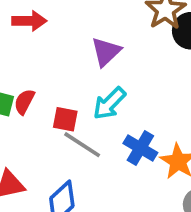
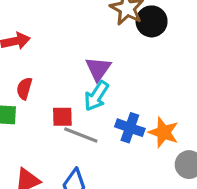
purple triangle: (106, 52) -> (98, 69), moved
red semicircle: (24, 102) -> (24, 88), moved

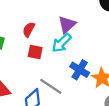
red semicircle: (24, 88) -> (29, 29), moved
gray line: (81, 135) -> (51, 86), moved

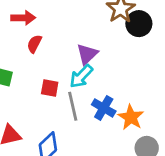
red semicircle: (29, 29) -> (34, 44), moved
gray line: (51, 86) -> (73, 106), moved, turned 45

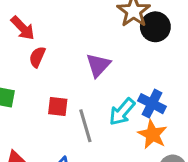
red arrow: (23, 18) -> (23, 28), turned 50
cyan arrow: (81, 76) -> (122, 112), moved
blue cross: (104, 108) -> (152, 104), moved

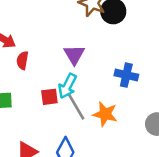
cyan arrow: (122, 112) -> (67, 86), moved
orange star: (152, 134) -> (105, 114), moved

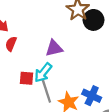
purple triangle: (74, 55) -> (54, 48), turned 36
blue cross: (126, 75) -> (92, 96), moved

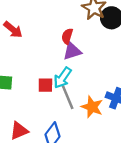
red semicircle: (11, 44) -> (67, 36), moved

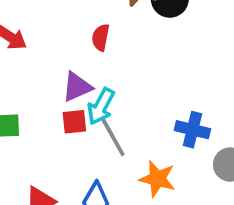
purple triangle: (72, 51) -> (77, 87), moved
orange star: (92, 107) -> (157, 179), moved

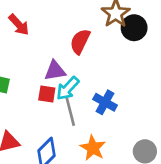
red semicircle: (101, 37) -> (80, 41), size x1.4
blue cross: (192, 130) -> (105, 102), moved

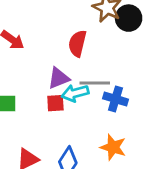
cyan arrow: (68, 88) -> (75, 93), turned 45
gray line: (70, 112) -> (95, 83), moved, turned -64

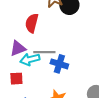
red square: (55, 103) -> (16, 79), moved

